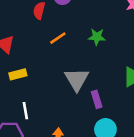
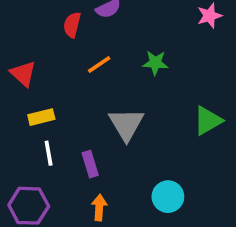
purple rectangle: (97, 99) -> (90, 164), moved
white line: (25, 111) -> (49, 153), moved

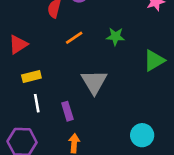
red triangle: (23, 74) -> (18, 44), turned 45
green triangle: (208, 121) -> (154, 60), moved
cyan circle: (168, 197) -> (142, 135), moved

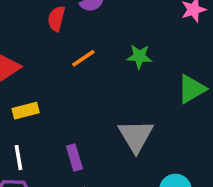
gray triangle: (94, 82) -> (136, 136), moved
white line: (37, 103) -> (18, 158), moved

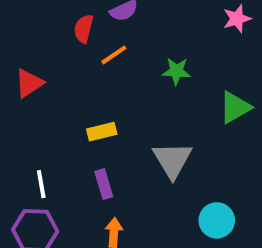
orange line: (83, 58) -> (114, 55), moved
yellow rectangle: (26, 111) -> (102, 132), moved

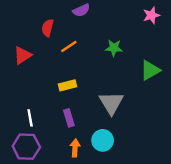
red semicircle: (84, 29) -> (48, 28), moved
orange line: (114, 55) -> (69, 47), moved
cyan circle: (217, 220) -> (103, 140), moved

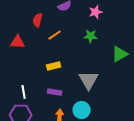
pink star: (151, 15) -> (96, 12), moved
red triangle: (23, 55) -> (18, 42), turned 35
purple rectangle: (69, 118) -> (55, 92), turned -64

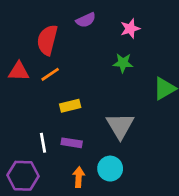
red semicircle: (38, 20) -> (47, 40), size x1.5
orange line: (55, 35) -> (50, 74), moved
white line: (24, 92) -> (43, 143), moved

